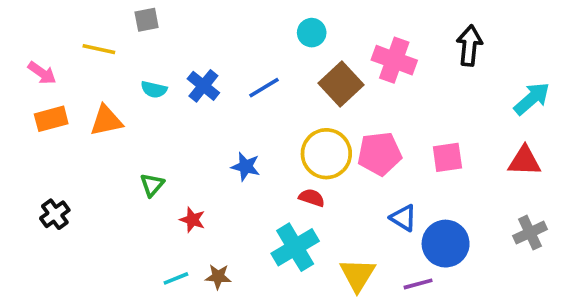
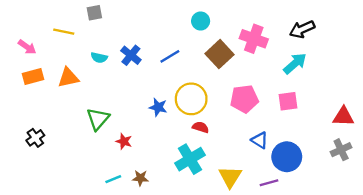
black arrow: (469, 45) -> (302, 29), turned -120
cyan arrow: (532, 99) -> (295, 63), moved
yellow circle: (326, 154) -> (191, 99), moved
red triangle: (524, 161) -> (343, 117), moved
green triangle: (152, 185) -> (98, 119), size x1.5

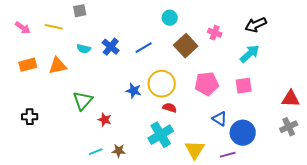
pink cross: (254, 39) -> (215, 33), size x0.6
pink arrow: (27, 47) -> (23, 28), moved
black cross: (35, 138) -> (30, 117), turned 35

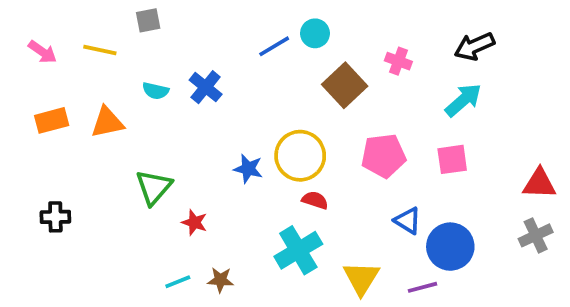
blue line: (144, 48) -> (274, 46), moved

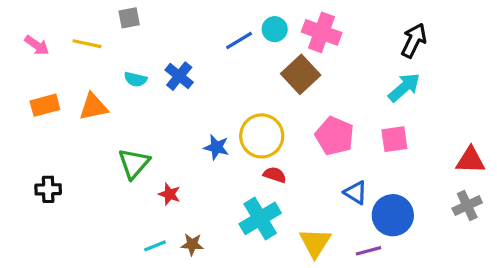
black arrow: (474, 46) -> (414, 40), turned 140
pink cross: (398, 61) -> (322, 32), moved, size x1.6
pink pentagon: (384, 156) -> (335, 136), turned 30

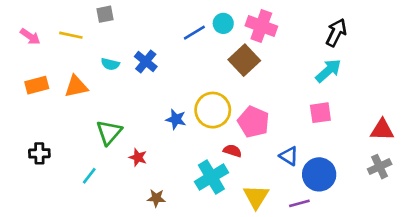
pink pentagon: (335, 136) -> (253, 122), moved
red semicircle: (275, 175) -> (232, 151), moved
cyan line: (155, 246) -> (89, 176), moved, turned -30

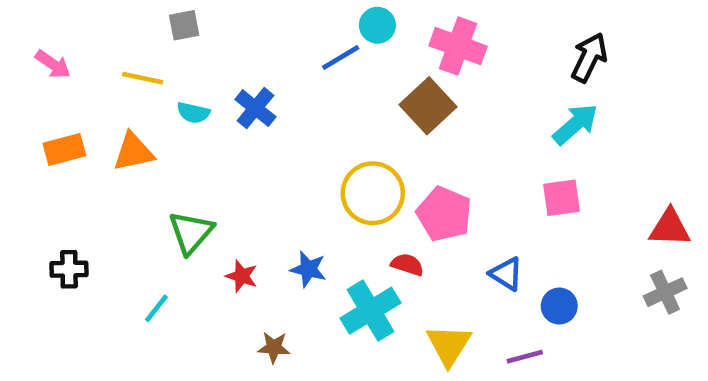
cyan circle: (223, 23) -> (377, 25), moved
yellow line: (71, 35) -> (143, 78), moved
blue star: (176, 119) -> (308, 269), moved
blue circle: (319, 174) -> (559, 306), size x0.6

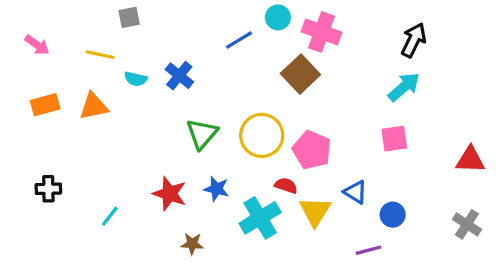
cyan circle: (377, 25) -> (278, 17), moved
green triangle: (191, 232) -> (202, 134), moved
red star: (242, 276) -> (170, 194), size x1.5
gray cross: (665, 292) -> (467, 224), moved, turned -32
yellow triangle: (449, 345) -> (315, 211), moved

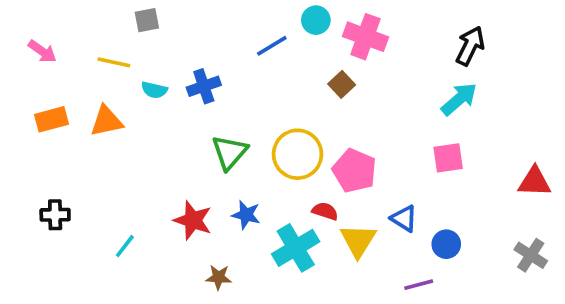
brown square: (300, 74) -> (342, 84), size x0.6
blue cross: (179, 76) -> (204, 86), turned 32

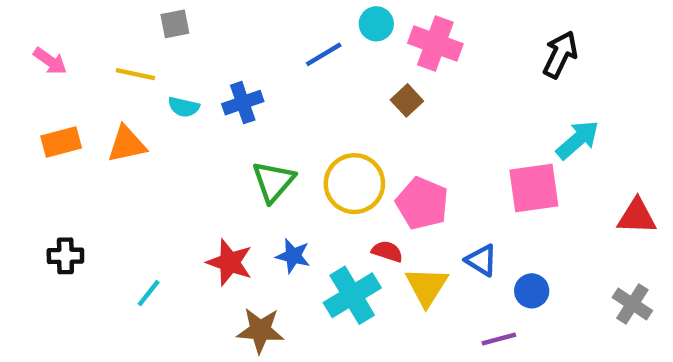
cyan arrow: (459, 99) -> (578, 140), moved
pink square: (448, 158) -> (534, 188), size x1.4
brown star: (219, 277) -> (260, 330), size x1.5

